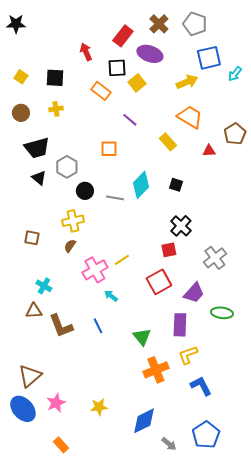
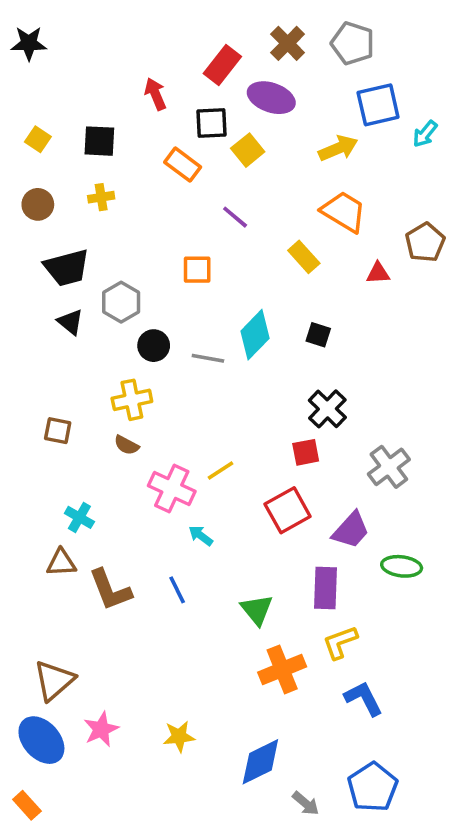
brown semicircle: (70, 246) -> (126, 445), turned -96
pink cross: (95, 270) -> (172, 489), turned -35
orange rectangle: (61, 445) -> (27, 805), moved

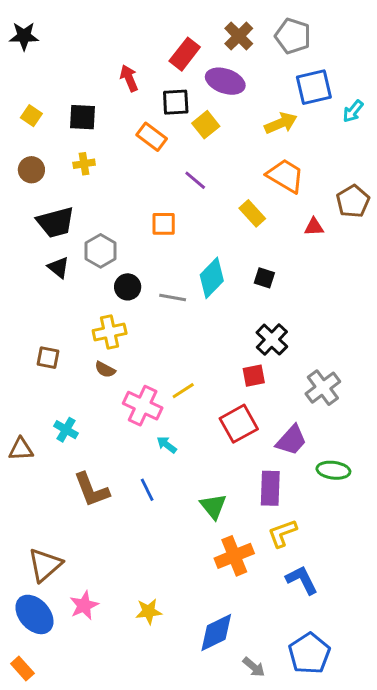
brown triangle: (61, 563) -> (21, 449), moved

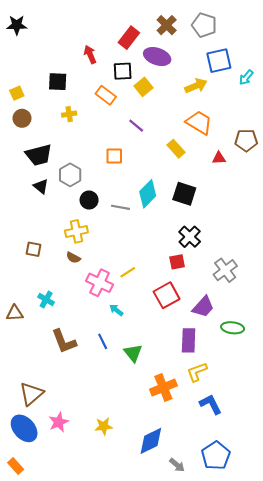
yellow square: (31, 116) -> (17, 93), moved, turned 32
yellow cross: (84, 164) -> (69, 114), moved
brown pentagon: (353, 201) -> (246, 140), turned 30
black square: (264, 278) -> (184, 194), size x1.6
green triangle: (213, 506) -> (133, 353), moved

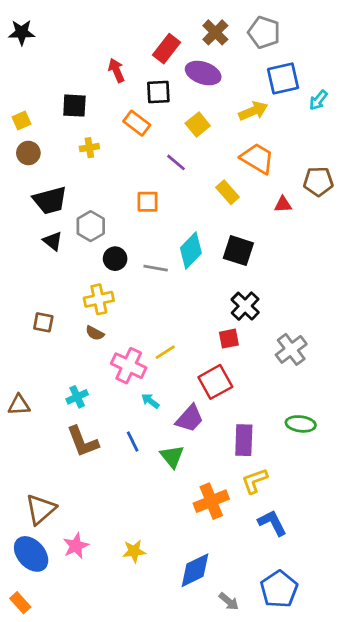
yellow square: (144, 87) -> (198, 125), moved
cyan cross: (46, 300) -> (77, 397), moved, turned 35
purple trapezoid: (203, 307) -> (190, 418), moved

